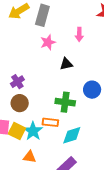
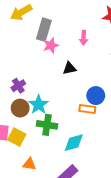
gray rectangle: (42, 15) -> (44, 30), moved
green cross: (65, 102) -> (47, 125), moved
orange rectangle: (50, 122) -> (87, 109), moved
cyan star: (33, 131) -> (39, 105), moved

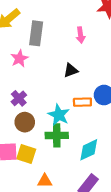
pink star: (51, 45) -> (19, 59), moved
cyan star: (39, 105) -> (59, 115), moved
orange rectangle: (87, 109) -> (82, 102), moved

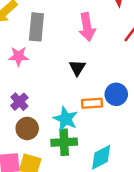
pink arrow: (81, 35) -> (87, 27), size x1.5
pink star: (19, 59) -> (18, 56), turned 30
black triangle: (71, 70) -> (77, 68), turned -35

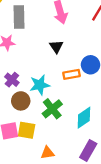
cyan star: (66, 119) -> (40, 85), moved, turned -30
green cross: (64, 142) -> (52, 109), turned -30

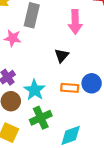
cyan star: (40, 85) -> (34, 90), turned 30

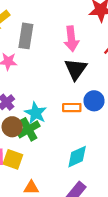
black triangle: (62, 55) -> (76, 69), moved, size x1.5
green cross: (41, 118) -> (28, 129), moved

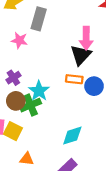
pink arrow: (71, 39) -> (86, 38), moved
orange rectangle: (72, 108) -> (74, 79), moved

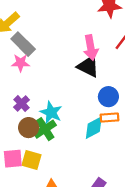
gray rectangle: (39, 19) -> (23, 44), moved, turned -50
black triangle: (81, 55) -> (88, 66), turned -35
orange rectangle: (74, 79) -> (110, 118), moved
cyan diamond: (72, 136) -> (94, 128), moved

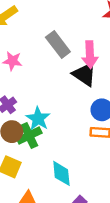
gray rectangle: (23, 44) -> (58, 44), moved
cyan diamond: (94, 128) -> (61, 173), moved, turned -75

